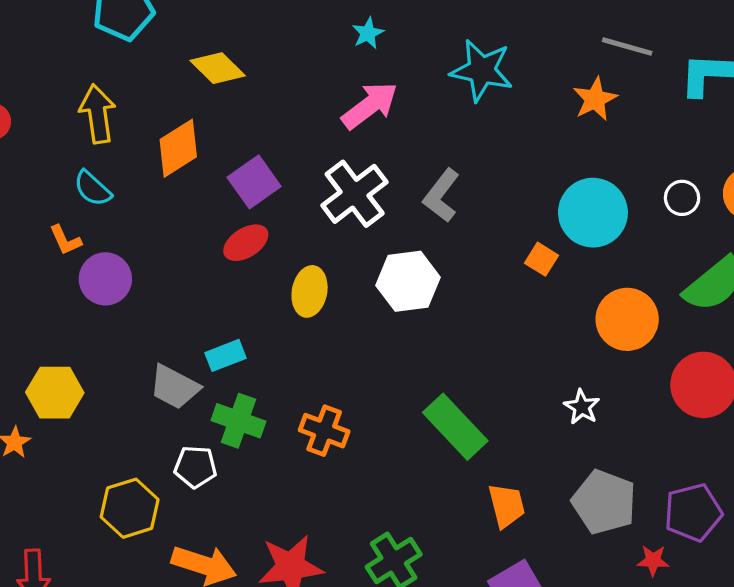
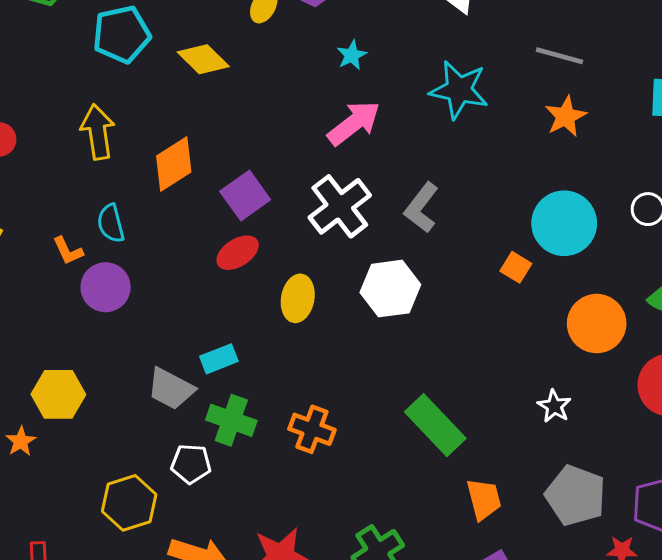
gray line: (627, 47) -> (559, 56), moved
yellow diamond: (218, 68) -> (203, 59), moved
cyan semicircle: (92, 188) -> (111, 223), moved, turned 33

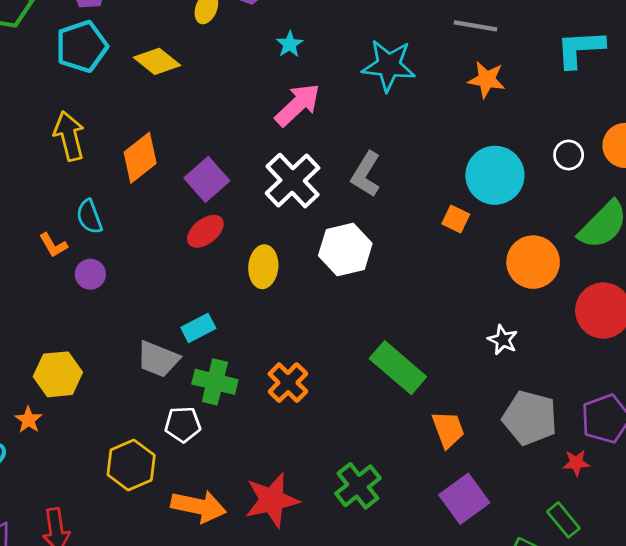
orange star: (566, 116) -> (487, 80), turned -30
purple circle: (106, 287) -> (90, 274), size x0.7
orange cross: (312, 429) -> (288, 383), turned 30

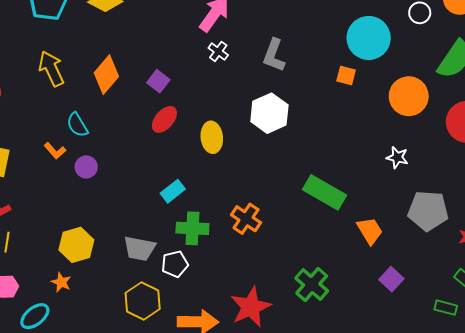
purple square: (207, 179) -> (158, 81), size x0.7
white cross: (293, 181) -> (218, 51), moved, size x0.5
gray trapezoid: (158, 359) -> (140, 248), moved
purple square: (464, 499) -> (391, 279), size x0.7

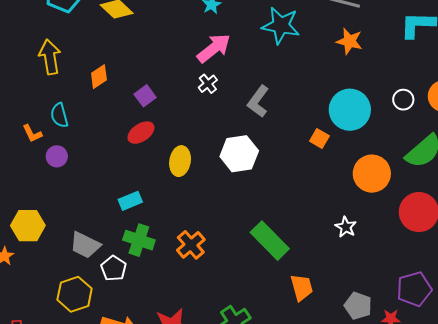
orange diamond: (106, 75) -> (99, 77), size x0.7
gray pentagon: (428, 211) -> (358, 306), moved, size x0.7
white pentagon: (175, 264) -> (114, 268), turned 30

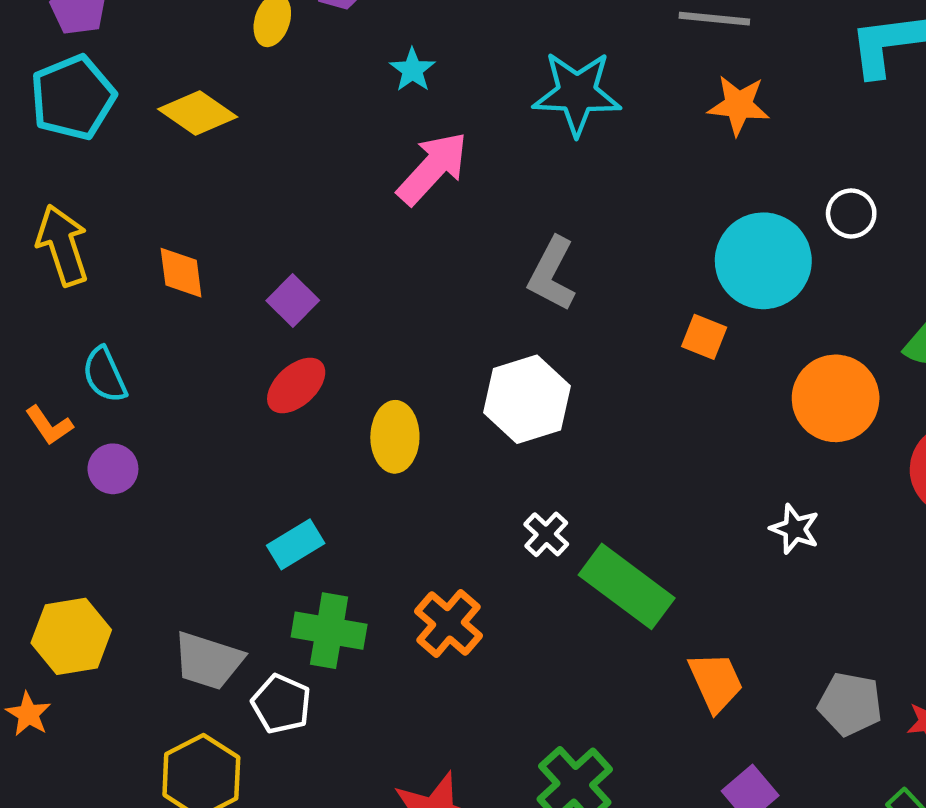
orange diamond: (99, 77) -> (181, 273), turned -55
white cross: (208, 84) -> (546, 534), moved
white circle: (403, 100) -> (851, 213), moved

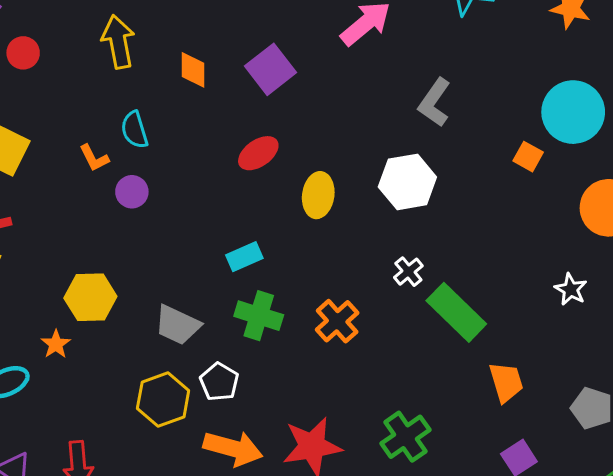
purple square: (293, 300) -> (270, 69), moved, size x1.5
white pentagon: (281, 704) -> (219, 382), moved

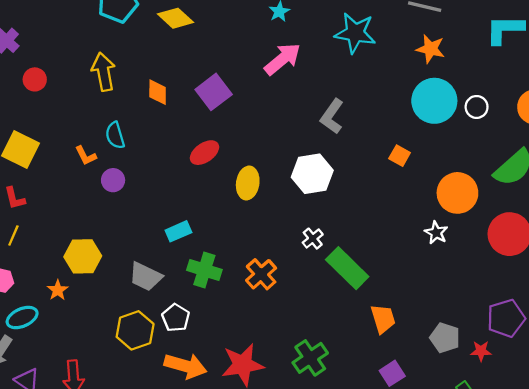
cyan circle: (573, 112) -> (434, 101), moved
cyan rectangle: (244, 257) -> (178, 231), moved
white star: (571, 289) -> (436, 233), moved

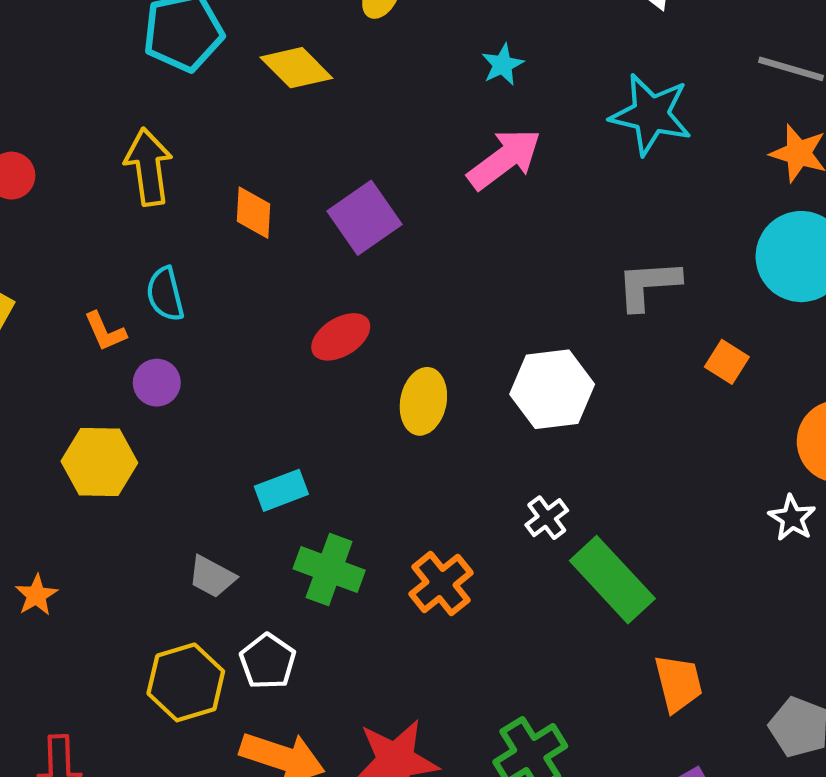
gray L-shape: (332, 116) -> (648, 285), moved, turned 48
yellow hexagon: (83, 256) -> (99, 462), moved
gray trapezoid: (146, 277) -> (212, 577), size x0.7

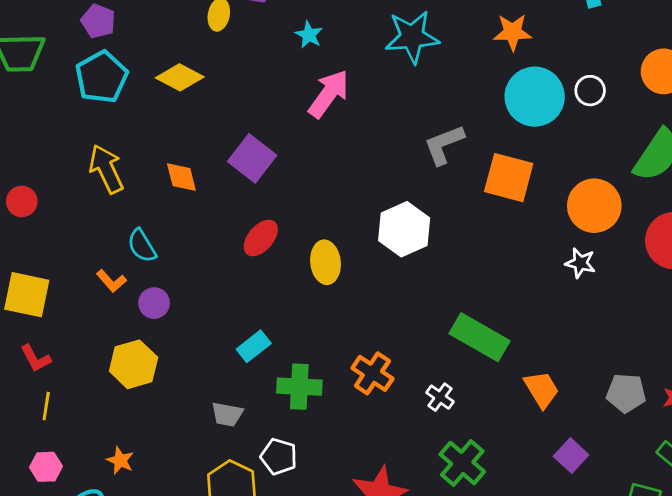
orange square: (727, 362) -> (509, 178), size x1.8
white cross: (547, 518) -> (440, 397), moved

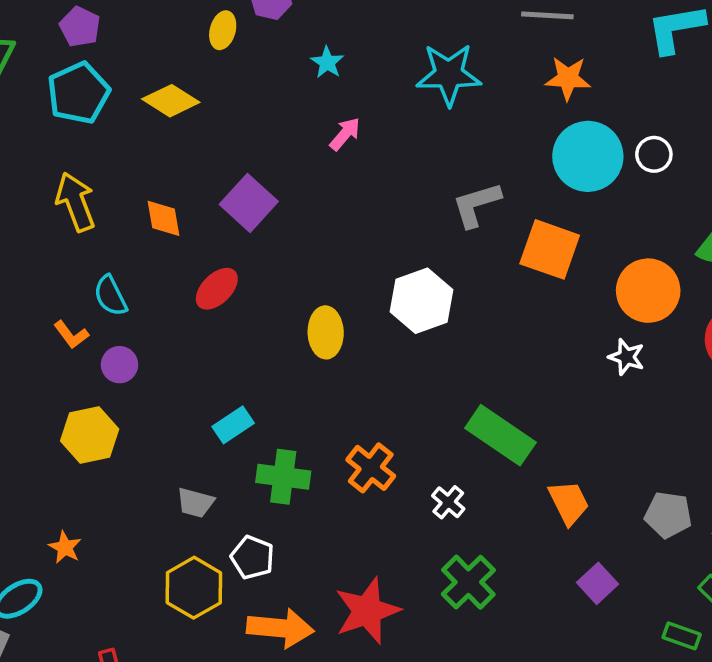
pink arrow: (329, 94) -> (345, 134), size x0.6
red ellipse: (261, 238) -> (217, 289), moved

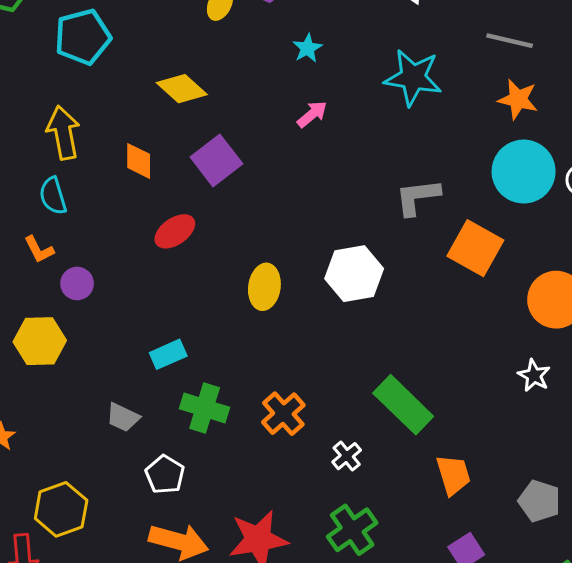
yellow diamond: (171, 101) -> (182, 89), moved
cyan semicircle: (110, 296) -> (53, 196), moved
white star: (626, 357) -> (534, 375), moved
yellow hexagon: (194, 588) -> (61, 509), moved

